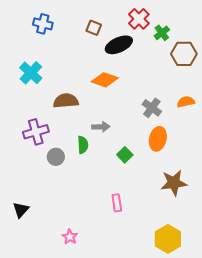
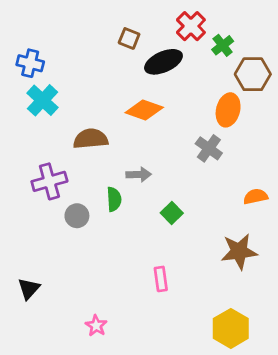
blue cross: (43, 24) -> (30, 63), moved
orange semicircle: (186, 102) -> (256, 197), moved
orange ellipse: (158, 139) -> (228, 110), moved

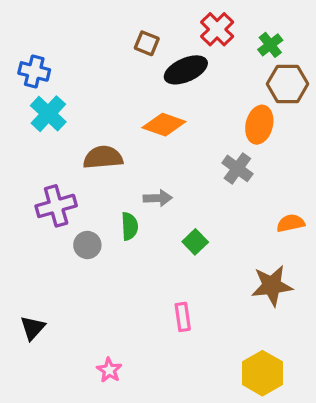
green cross: (223, 45) -> (270, 45), moved

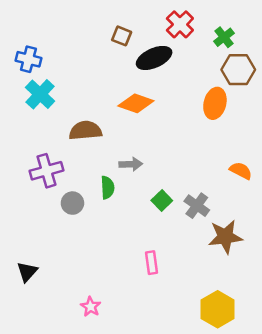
gray cross: (237, 168) -> (197, 206), moved
orange semicircle: (291, 223) -> (241, 171), moved, turned 40

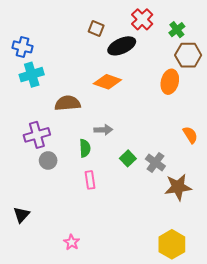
cyan cross: (40, 94) -> (32, 75), turned 30
orange semicircle: (241, 171) -> (190, 135), turned 30
gray circle: (72, 203) -> (48, 160), moved
pink rectangle: (151, 263) -> (90, 180), moved

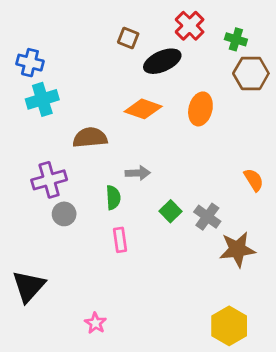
green cross: (177, 30) -> (236, 39), turned -35
orange ellipse: (170, 82) -> (200, 109), moved
black triangle: (21, 215) -> (29, 286), size x1.5

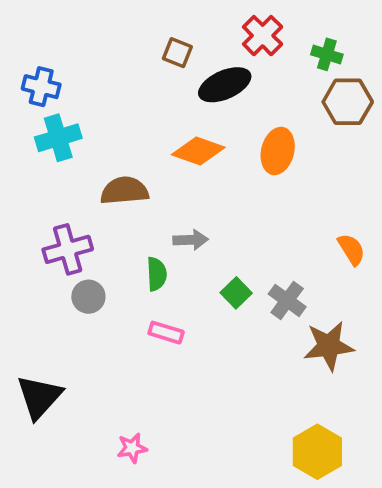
pink rectangle: (120, 240) -> (166, 333), turned -65
pink star: (95, 323) -> (132, 448), turned 30

